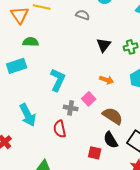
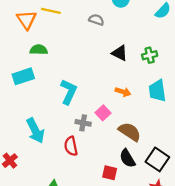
black triangle: (104, 45) -> (120, 53), turned -42

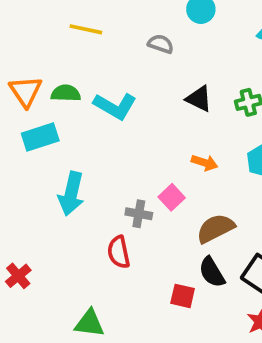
orange triangle: (27, 20) -> (26, 91), moved
cyan L-shape: (69, 92) -> (115, 106), moved, turned 95
cyan arrow: (35, 131) -> (71, 194), moved, turned 40
brown semicircle: (130, 132) -> (215, 228), turned -60

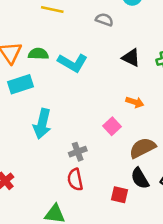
gray cross: (139, 214) -> (78, 152), moved, turned -30
red semicircle: (119, 252) -> (75, 180), moved

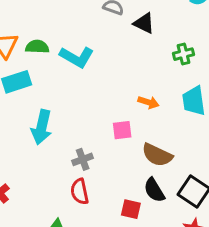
black triangle: (131, 58) -> (144, 23), moved
pink square: (112, 126) -> (122, 130), turned 36
brown semicircle: (142, 148) -> (157, 155), turned -128

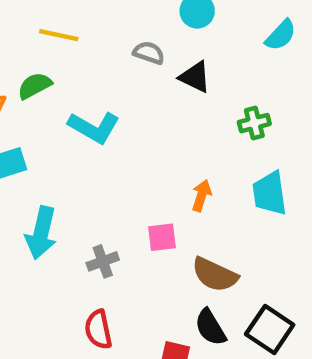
green semicircle: (37, 47) -> (35, 86), moved, turned -30
orange arrow: (148, 102) -> (202, 196), turned -90
gray cross: (83, 159) -> (103, 261), moved

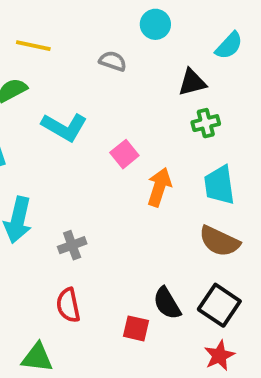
black triangle: (195, 77) -> (192, 82), moved, turned -40
orange arrow: (202, 196) -> (159, 187), size x1.4
pink square: (162, 237) -> (124, 154), moved, turned -32
brown semicircle: (215, 275) -> (219, 241), moved

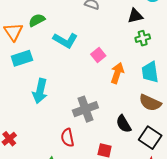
gray cross: (72, 245) -> (85, 109), moved, size x1.6
black semicircle: (167, 303) -> (124, 124), moved

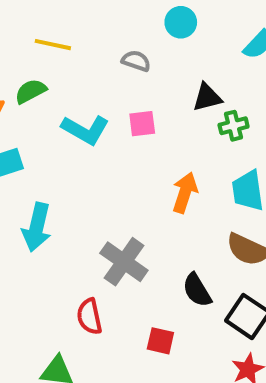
black triangle: (135, 16) -> (207, 97), moved
pink square: (98, 55) -> (142, 124), moved, turned 32
gray cross: (85, 109) -> (124, 262), turned -35

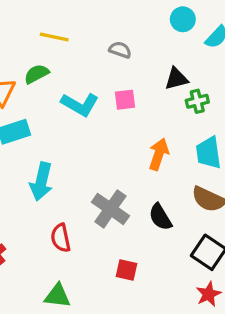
cyan circle: (181, 22) -> (183, 19), moved
black semicircle: (197, 290) -> (160, 217), moved
red semicircle: (89, 316) -> (61, 238), moved
red square: (160, 341) -> (127, 270), moved

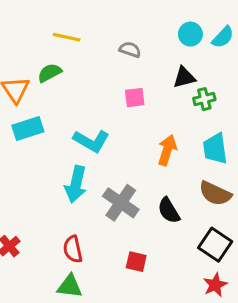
cyan circle: (183, 19) -> (190, 34), moved
cyan L-shape: (80, 104) -> (91, 141), moved
cyan arrow: (41, 182) -> (76, 184), moved
red semicircle: (61, 238) -> (73, 249), moved

